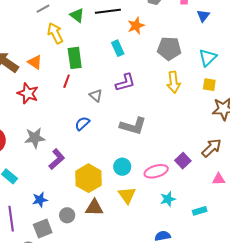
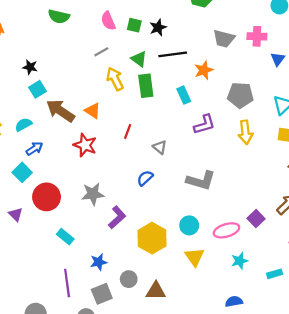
green rectangle: (75, 58) -> (146, 86), moved
purple L-shape: (125, 83) -> (204, 124), moved
brown triangle: (94, 208) -> (156, 291), moved

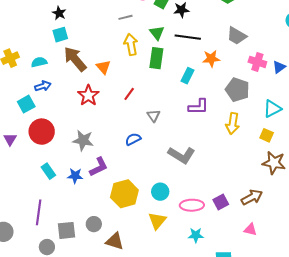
pink cross: (257, 36) -> (257, 62), moved
cyan rectangle: (184, 95) -> (187, 76), turned 35
blue star: (99, 262) -> (75, 176), moved

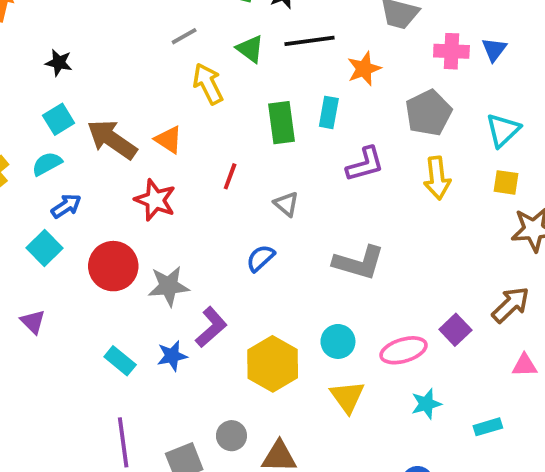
cyan square: (60, 35) -> (59, 119), moved
green rectangle: (156, 58) -> (281, 123), moved
gray pentagon: (237, 90) -> (428, 113), turned -30
red circle: (42, 132) -> (113, 266), moved

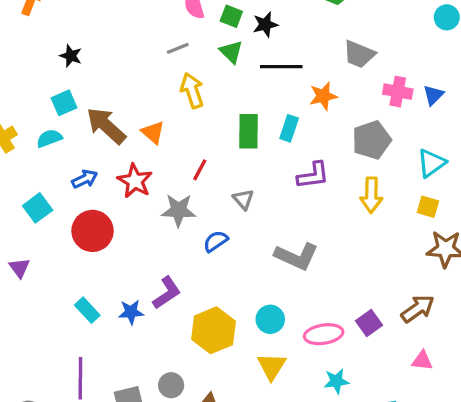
green triangle: (250, 49) -> (231, 52), moved
blue arrow: (66, 206) -> (85, 179), moved
gray star: (169, 286) -> (178, 210), moved

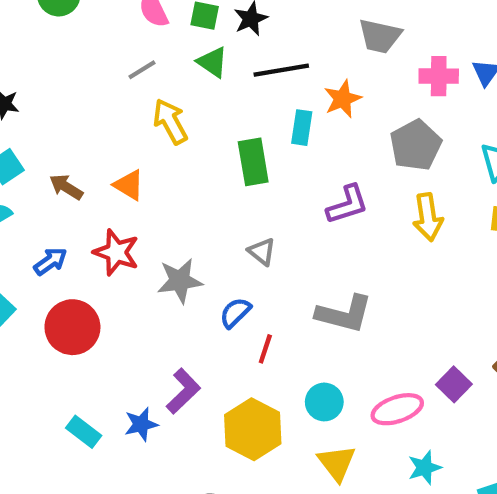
brown arrow: (106, 126) -> (66, 187), size x0.6
cyan rectangle: (289, 128) -> (302, 128), moved
red line: (200, 170) -> (265, 349), moved

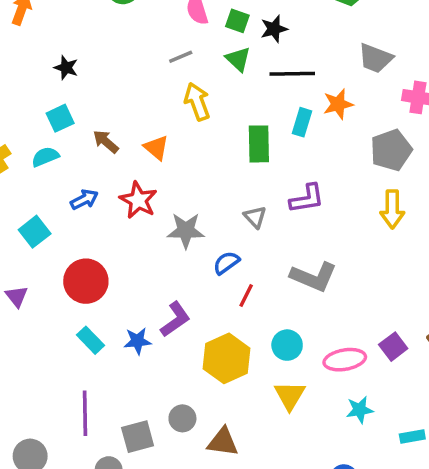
purple L-shape: (347, 205) -> (307, 199), moved
red circle: (72, 327) -> (86, 281), moved

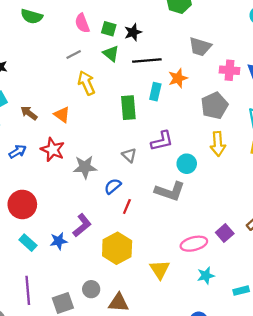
cyan circle: (287, 345) -> (187, 164), moved

